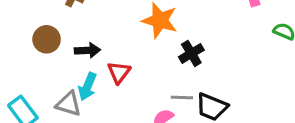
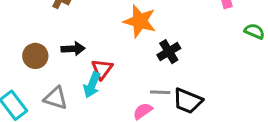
brown circle: (47, 39) -> (35, 56), moved
cyan arrow: (87, 87) -> (92, 85), moved

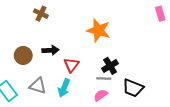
black cross: (169, 52) -> (110, 66), moved
cyan arrow: (92, 85) -> (64, 88), moved
gray line: (160, 92) -> (104, 78), moved

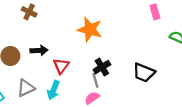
gray line: (104, 78) -> (95, 80), turned 72
gray triangle: (38, 86) -> (26, 88), turned -42
black trapezoid: (133, 88) -> (144, 73), moved

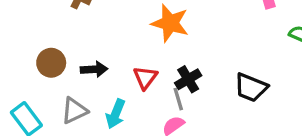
black arrow: (39, 50) -> (94, 69), moved
red triangle: (61, 66) -> (145, 78), moved

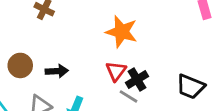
red triangle: (145, 78) -> (116, 71), moved
gray line: (178, 99) -> (129, 96), turned -42

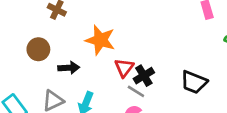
orange star: (122, 32) -> (100, 40), moved
brown circle: (20, 65) -> (38, 49), moved

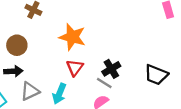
black arrow: (69, 68) -> (13, 71), moved
red triangle: (124, 68) -> (75, 68), moved

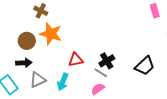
orange star: (72, 37) -> (51, 34), moved
red triangle: (75, 68) -> (76, 60), turned 42
black trapezoid: (156, 75) -> (145, 66), turned -65

